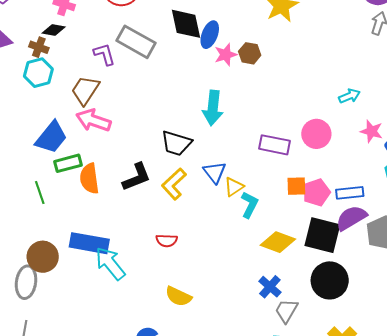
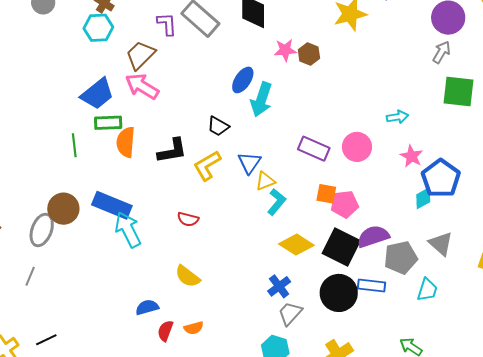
blue ellipse: (210, 35) -> (243, 80), moved
black trapezoid: (176, 143) -> (218, 126), size x0.7
blue rectangle: (350, 193) -> (371, 285), moved

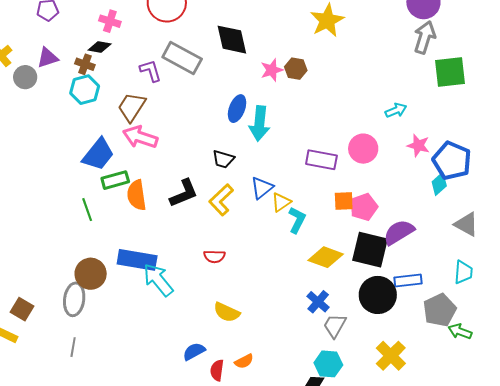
gray arrow: (442, 52) -> (425, 37), size x1.4
blue triangle: (249, 163) -> (262, 188), turned 30
gray pentagon: (401, 258) -> (440, 310), moved

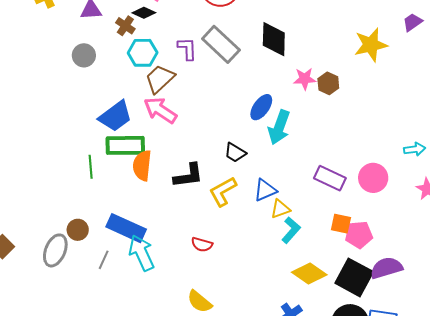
gray circle: (25, 77) -> (84, 55), moved
cyan hexagon: (85, 90) -> (143, 53), moved
green rectangle: (115, 180) -> (125, 145), size x1.4
brown circle: (91, 274) -> (78, 230), size x0.7
gray line: (73, 347) -> (104, 260), moved

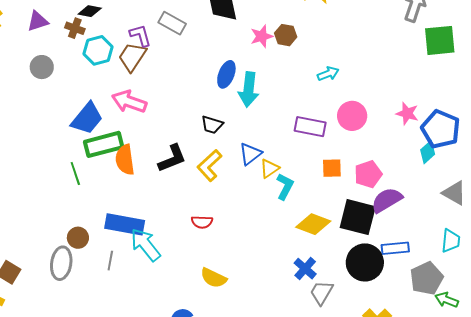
gray rectangle: (221, 44) -> (172, 23), size x0.7
brown trapezoid: (160, 79) -> (132, 57), moved
cyan arrow: (415, 149) -> (328, 74), moved
pink pentagon: (359, 235) -> (368, 174), moved

